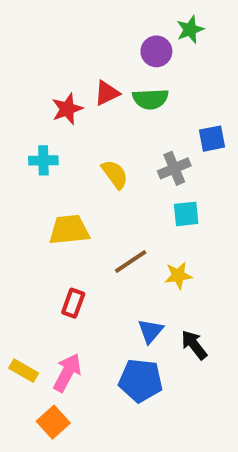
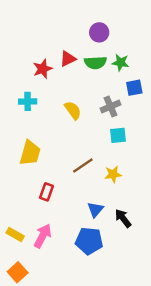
green star: (190, 30) -> (121, 63), moved, turned 30
yellow trapezoid: (69, 230) -> (30, 153), moved, turned 112
orange square: (53, 422) -> (18, 272), moved

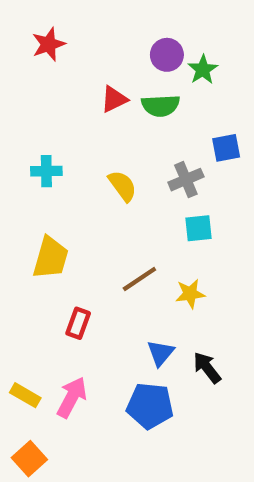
green star: (121, 63) -> (203, 70), moved, turned 30
red star: (43, 69) -> (49, 44), moved

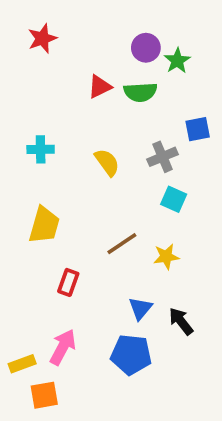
cyan square: (199, 228) -> (174, 199), turned 30
yellow rectangle: (25, 395) -> (22, 364), moved, turned -50
orange square: (29, 459) -> (44, 395), moved, turned 32

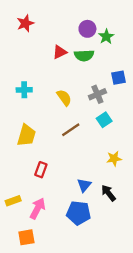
cyan square: (174, 199) -> (104, 120), turned 32
brown line: (122, 244) -> (71, 130), moved
yellow star: (166, 257) -> (114, 159), moved
yellow rectangle: (22, 364) -> (13, 201), moved

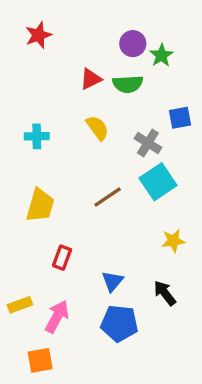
gray cross: (97, 94) -> (148, 143), turned -35
yellow semicircle: (64, 98) -> (97, 128), moved
cyan square: (104, 120) -> (158, 182), size x1.5
blue triangle: (84, 185) -> (113, 281), moved

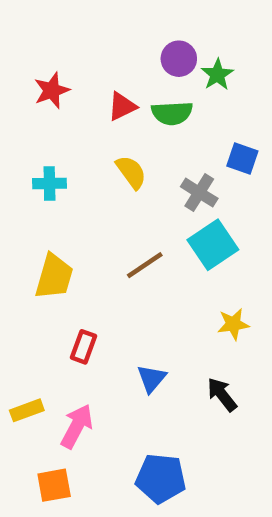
red star: (38, 35) -> (52, 90), moved
blue square: (180, 118) -> (242, 159), turned 30
blue pentagon: (119, 323) -> (161, 478), moved

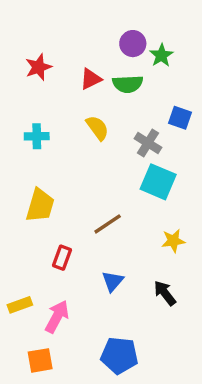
cyan square: (213, 245) -> (158, 182), turned -33
brown line: (145, 265) -> (108, 224), moved

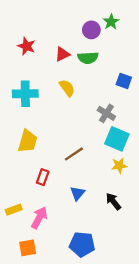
green star: (161, 55) -> (111, 22), moved
red star: (38, 67) -> (26, 46), turned -30
cyan cross: (37, 136) -> (25, 94), size x1.5
gray cross: (148, 143) -> (106, 113), moved
cyan square: (158, 182) -> (117, 139), moved

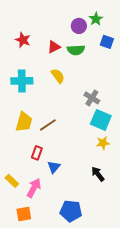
blue square: (124, 81) -> (107, 42), moved
brown line: (74, 154) -> (48, 125), moved
blue triangle: (77, 193) -> (54, 167), moved
yellow rectangle: (14, 210) -> (12, 181), turned 64

